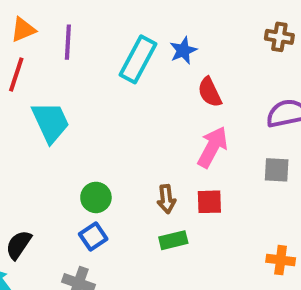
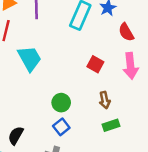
pink arrow: (212, 147) -> (131, 66), turned 150
red square: (209, 202) -> (95, 64), moved, turned 35

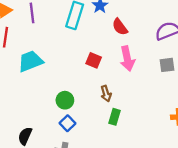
cyan trapezoid: (30, 58) -> (30, 61), turned -76
green rectangle: (111, 125) -> (114, 117), turned -49

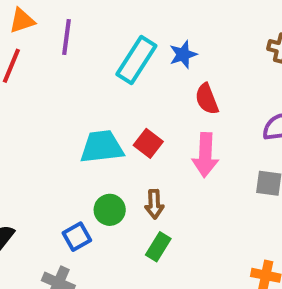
cyan trapezoid: (30, 61) -> (102, 147), moved
green circle: (65, 100) -> (110, 210), moved

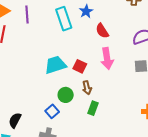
cyan rectangle: (136, 60) -> (64, 19), turned -40
red square: (148, 143) -> (80, 66), moved

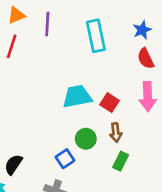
blue star: (86, 11) -> (142, 30), moved

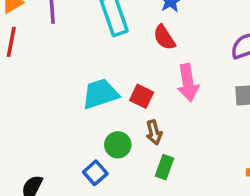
red semicircle: (146, 58) -> (164, 37), moved

